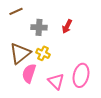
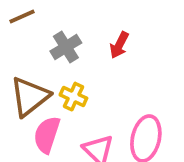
gray cross: (39, 27) -> (66, 47), turned -35

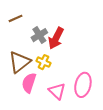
red arrow: (119, 45) -> (56, 38), moved, size x1.5

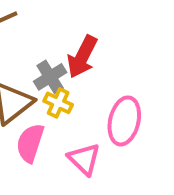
gray cross: (39, 35) -> (50, 77), moved
pink ellipse: (83, 85) -> (124, 121), moved

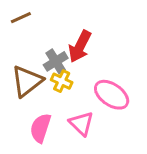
pink ellipse: (124, 121) -> (112, 95), turned -68
pink semicircle: (30, 143) -> (41, 128), moved

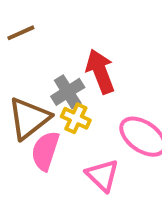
red arrow: (80, 46) -> (100, 71), turned 132
pink semicircle: (41, 128) -> (45, 151), moved

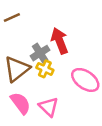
pink semicircle: (45, 151) -> (20, 103), moved, turned 125
pink triangle: (102, 175) -> (49, 107), moved

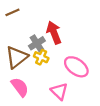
pink triangle: (49, 107) -> (59, 91), moved

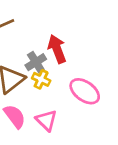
pink triangle: (59, 91) -> (46, 120), moved

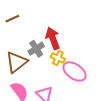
yellow cross: (41, 79) -> (58, 58), moved

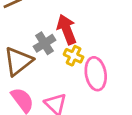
pink ellipse: (75, 71) -> (96, 74), turned 45

